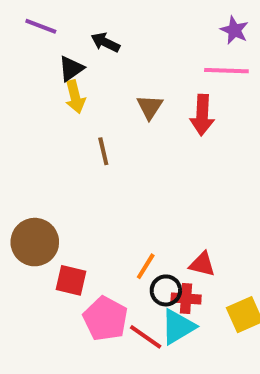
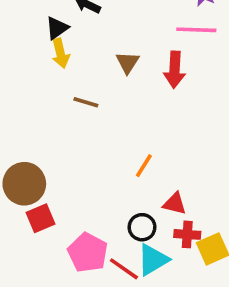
brown line: (103, 151) -> (86, 102), turned -60
orange line: (146, 266) -> (144, 166), moved
red square: (71, 280) -> (41, 218), moved, turned -36
red cross: (186, 299) -> (187, 234), moved

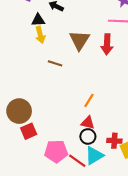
black triangle: (57, 28) -> (38, 20), turned 32
brown triangle: (128, 62) -> (79, 40), size x1.5
red triangle: (175, 204) -> (88, 123), moved
pink pentagon: (88, 253) -> (56, 151), turned -30

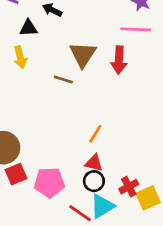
yellow arrow: (40, 35) -> (20, 57), moved
brown line: (55, 63) -> (63, 79), moved
red cross: (114, 141) -> (129, 187), turned -32
pink pentagon: (56, 151) -> (49, 182), moved

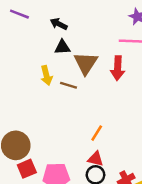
black triangle: (29, 28) -> (62, 47), moved
yellow arrow: (20, 57) -> (46, 75), moved

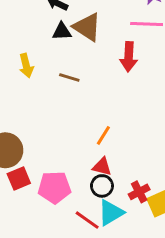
brown triangle: (86, 63) -> (87, 27), moved, turned -30
yellow arrow: (46, 75) -> (26, 66), moved

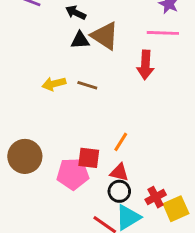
yellow arrow: (26, 66) -> (54, 84), moved, turned 90
red square: (19, 178) -> (89, 158), moved, turned 30
pink pentagon: (54, 187) -> (73, 174), moved

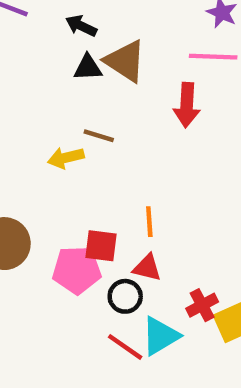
yellow arrow: (54, 84) -> (66, 158), moved
orange line: (121, 142) -> (149, 222), turned -36
black circle: (119, 191) -> (125, 296), moved

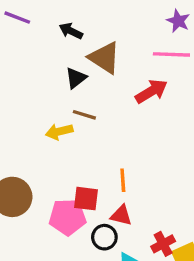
black triangle: (88, 68) -> (76, 78), moved, turned -35
red arrow: (187, 105) -> (151, 91), turned -124

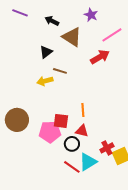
purple star: (178, 21) -> (91, 15), moved
pink line: (171, 54) -> (112, 35), turned -35
black triangle: (76, 78) -> (46, 52), moved

